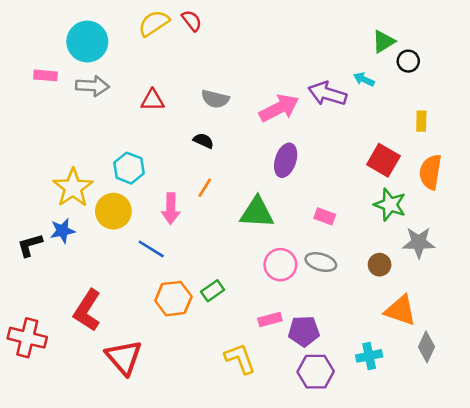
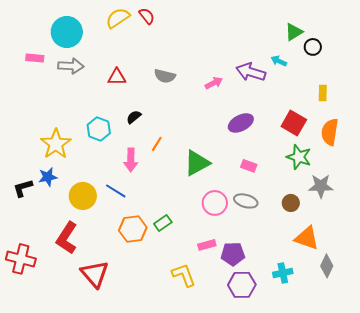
pink arrow: (279, 108) -> (214, 83), size x0.6
black semicircle: (203, 141) -> (134, 117), moved, turned -63
purple ellipse: (286, 160) -> (241, 123), moved, turned 45
yellow circle: (113, 211) -> (83, 196), moved
green triangle: (257, 212) -> (197, 163), turned -32

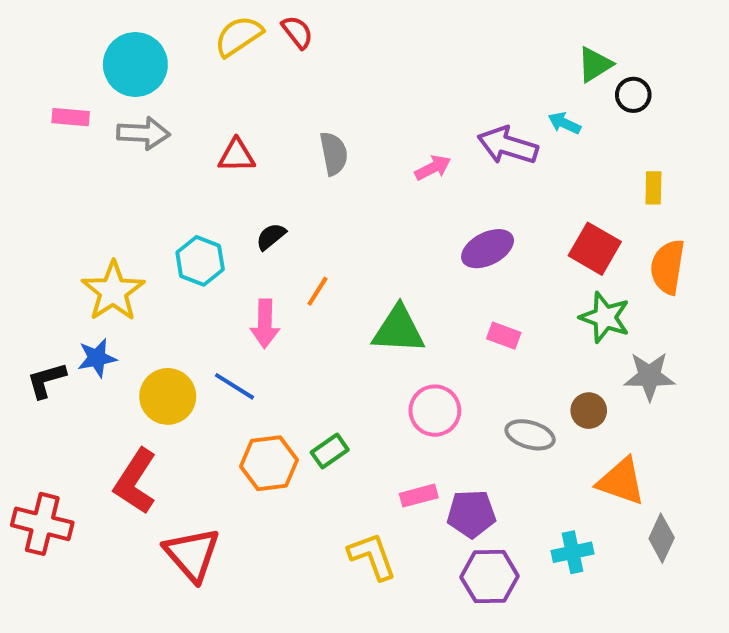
gray semicircle: (165, 76) -> (334, 154), turned -115
green triangle: (197, 163) -> (398, 330), turned 32
gray ellipse: (246, 201) -> (530, 435), moved

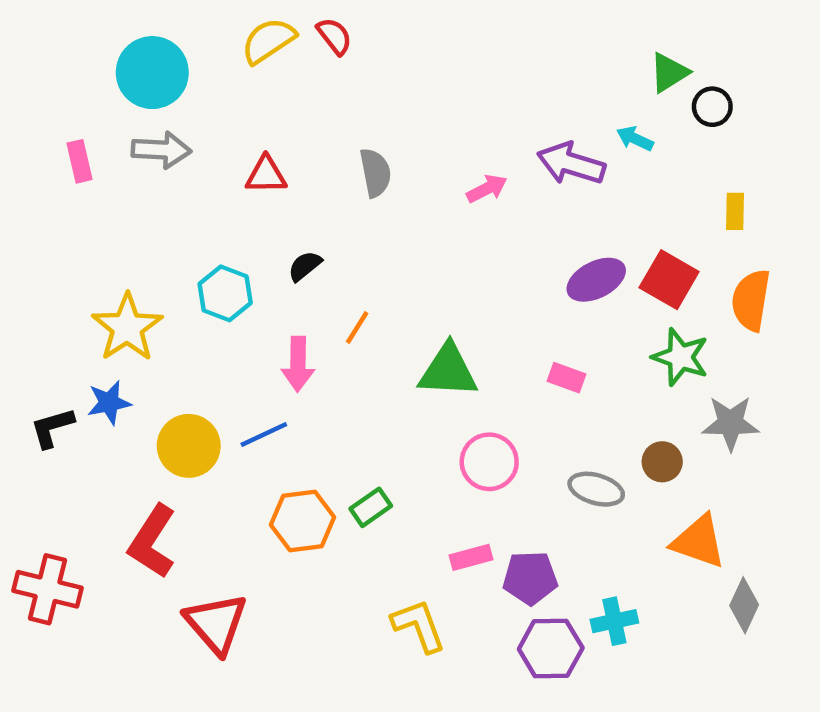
pink rectangle: (71, 117) -> (79, 161), moved, turned 72
purple ellipse: (488, 249) -> (596, 280), moved
blue line: (235, 386) -> (264, 434), turned -57
cyan cross: (573, 552) -> (614, 621), moved

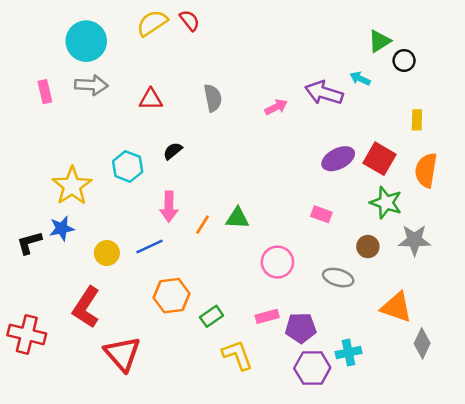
orange line: (357, 327) -> (202, 225), moved
green triangle: (448, 371) -> (237, 218), moved, size x0.7
yellow circle: (189, 446) -> (107, 253), size x0.7
brown circle: (662, 462) -> (368, 247), moved
green rectangle: (371, 507) -> (212, 316), moved

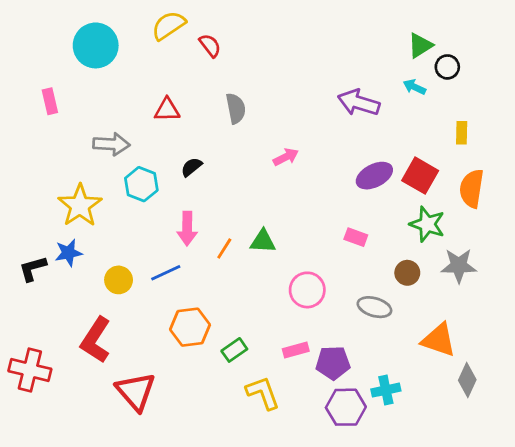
red semicircle: (190, 20) -> (210, 45), moved
cyan arrow: (360, 79) -> (414, 87), moved
gray arrow: (91, 85) -> (111, 144), moved
pink arrow: (276, 107) -> (286, 157), moved

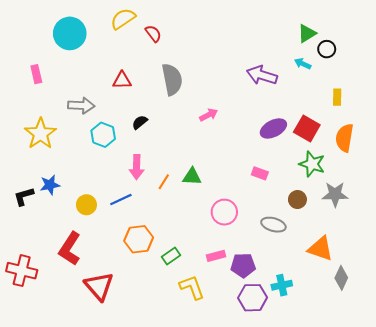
gray semicircle: (236, 108) -> (172, 79), size x1.4
yellow star: (80, 206) -> (40, 134), moved

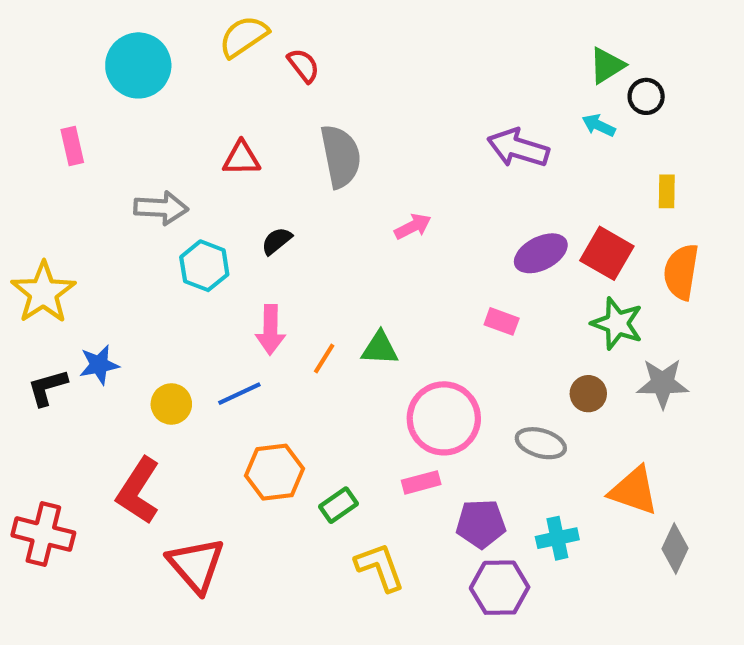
yellow star: (40, 134) -> (43, 293), moved
pink rectangle: (260, 173) -> (502, 321), moved
pink circle: (224, 212) -> (444, 418), size x1.4
pink rectangle: (216, 256) -> (421, 482), moved
cyan cross: (282, 285) -> (557, 538), moved

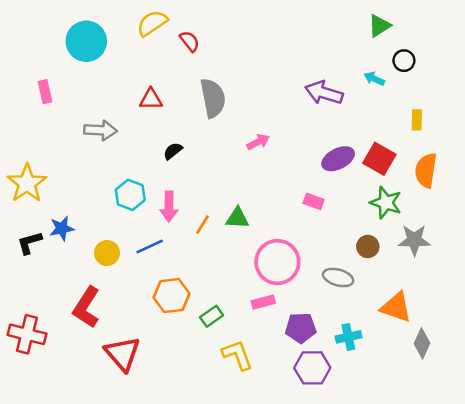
green triangle: (607, 65) -> (379, 26), moved
cyan hexagon: (204, 266) -> (130, 195), moved

